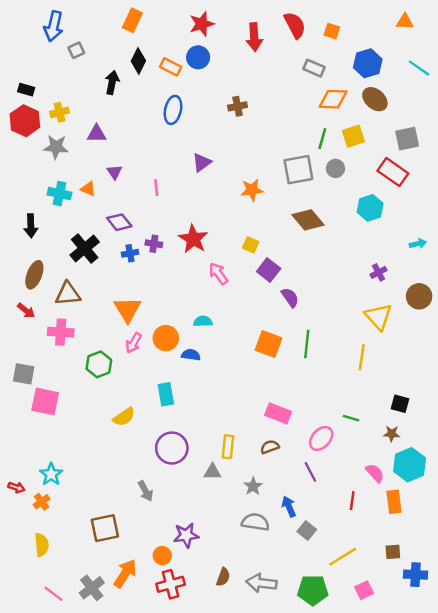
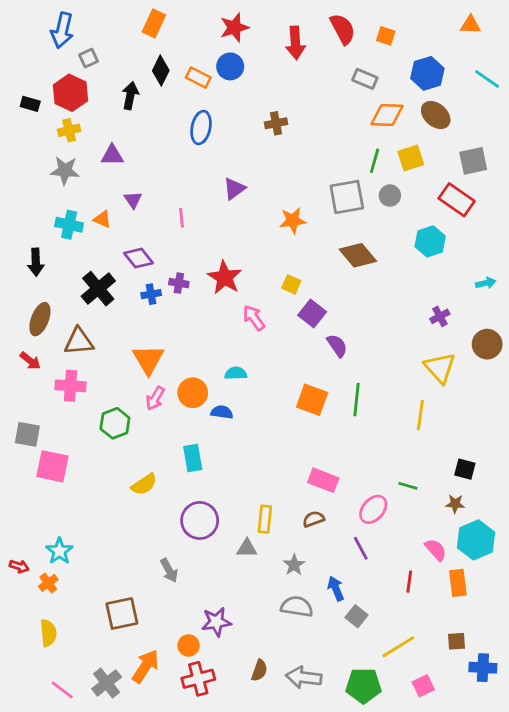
red hexagon: (25, 121) -> (70, 93), moved

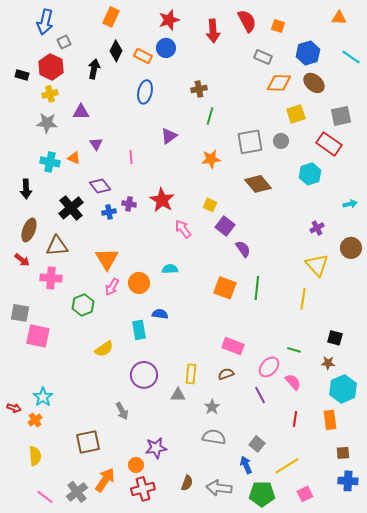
green line: (375, 161) -> (210, 116), moved
blue semicircle: (222, 412) -> (160, 314), moved
pink semicircle: (436, 550) -> (293, 382), moved
blue arrow: (336, 589) -> (246, 465), moved
brown square: (457, 641) -> (343, 453), moved

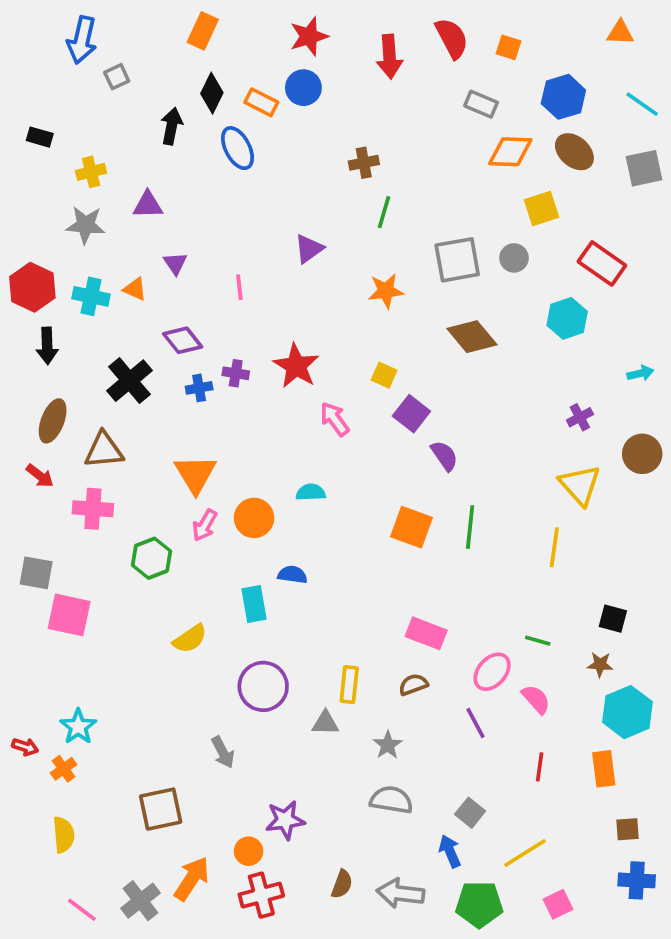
red hexagon: (51, 67) -> (32, 287), moved
blue ellipse: (145, 92) -> (238, 148), moved, turned -40
gray square: (341, 116) -> (644, 168), moved

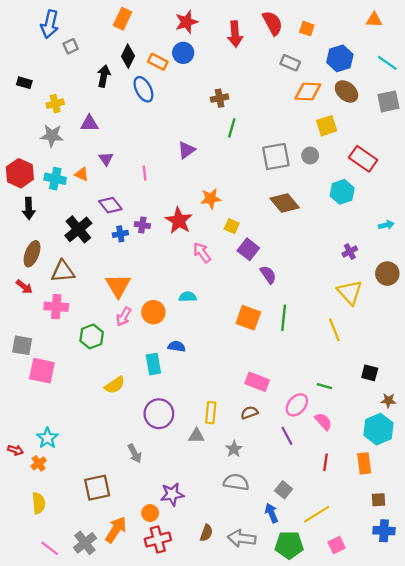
orange star: (386, 291) -> (211, 199), moved
yellow line: (554, 547) -> (334, 330), turned -30
brown star: (600, 664) -> (388, 400), moved

